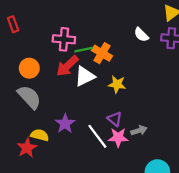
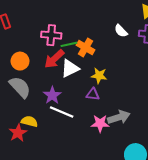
purple triangle: (115, 119) -> (93, 94), moved, turned -32
purple star: (65, 124) -> (52, 95), moved
gray arrow: (139, 131) -> (119, 117), size x1.5
white line: (97, 136) -> (62, 112), moved, turned -30

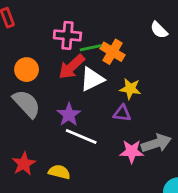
yellow semicircle: (29, 121) -> (59, 172), moved

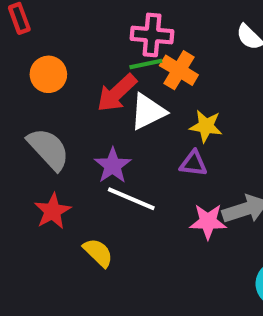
pink cross: (67, 35) -> (152, 35), moved
orange circle: (27, 70) -> (48, 74), moved
red star: (24, 164) -> (53, 211), moved
yellow semicircle: (59, 172) -> (98, 253), turned 30

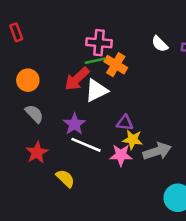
orange circle: (48, 74) -> (28, 80), moved
yellow star: (206, 126) -> (133, 140), moved
gray semicircle: (48, 149) -> (34, 114), size x0.7
pink star: (208, 222) -> (121, 155), moved

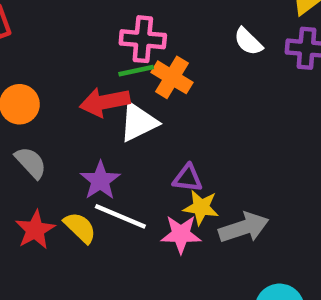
red arrow: (77, 79) -> (105, 102), turned 32
yellow semicircle: (65, 178) -> (80, 228), moved

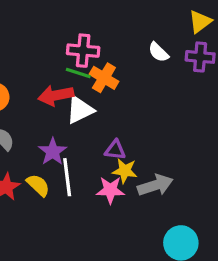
green line: (136, 71) -> (78, 73), turned 30
white line: (120, 216) -> (67, 177), turned 60

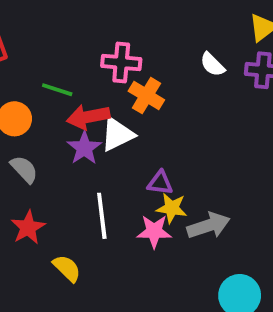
green line: (78, 73) -> (57, 90), moved
purple star: (53, 152) -> (84, 148), moved
yellow semicircle: (38, 185) -> (67, 268), moved

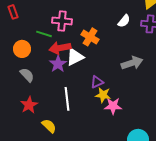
pink cross: (121, 63) -> (62, 21), moved
white semicircle: (212, 64) -> (124, 21), turned -96
purple triangle: (160, 183) -> (97, 82), turned -32
gray arrow: (209, 226) -> (132, 63), moved
pink star: (154, 231) -> (113, 106), moved

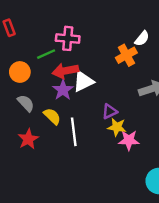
green line: (44, 34) -> (46, 54), turned -42
orange cross: (90, 37) -> (126, 55), moved, turned 30
yellow semicircle: (49, 126) -> (52, 116), moved

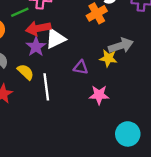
purple triangle: (110, 112) -> (81, 67), turned 35
yellow star: (117, 127) -> (108, 58), moved

